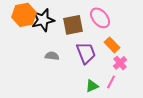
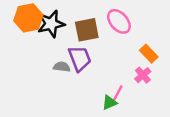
orange rectangle: (112, 45) -> (149, 54), moved
purple trapezoid: (86, 53) -> (80, 58), moved
pink line: (111, 82) -> (118, 93), moved

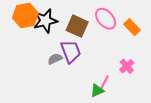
brown square: (87, 30) -> (77, 26), turned 35
orange rectangle: (149, 54) -> (132, 27), moved
gray semicircle: (62, 67) -> (55, 59), turned -32

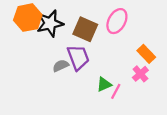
pink ellipse: (106, 19) -> (117, 21), turned 70
orange rectangle: (132, 27) -> (146, 54), moved
green triangle: (97, 91) -> (104, 84), moved

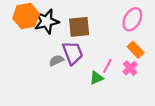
pink ellipse: (117, 21) -> (132, 19), moved
brown square: (85, 29) -> (79, 27), turned -30
pink line: (116, 91) -> (107, 66), moved

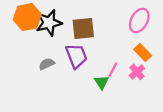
gray semicircle: (56, 61) -> (47, 64), moved
green triangle: (96, 78) -> (102, 82), turned -40

